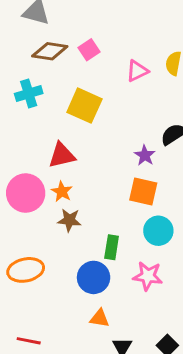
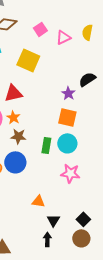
pink square: (89, 50) -> (40, 29), moved
cyan circle: (158, 231) -> (67, 143), moved
green rectangle: (112, 247) -> (46, 145), moved
blue circle: (94, 277) -> (15, 162), moved

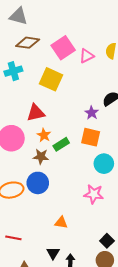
pink square: (40, 29) -> (63, 48), size x1.6
orange star: (13, 117) -> (44, 135), moved
cyan circle: (67, 143) -> (104, 164), moved
green rectangle: (46, 145) -> (61, 144), moved, turned 49
black triangle: (53, 220) -> (53, 253), moved

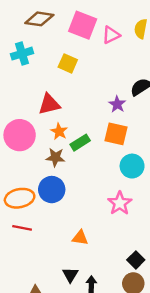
pink square: (63, 48) -> (83, 25), turned -35
yellow square: (51, 79) -> (68, 63), size x0.7
pink star: (94, 194) -> (120, 203), turned 30
red line: (13, 238) -> (22, 228), moved

